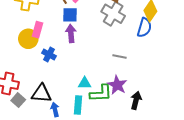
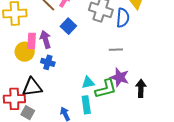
blue square: (70, 15) -> (68, 26), moved, turned -35
blue semicircle: (144, 28) -> (123, 18), moved
purple arrow: (71, 33) -> (46, 40), moved
black triangle: (41, 94) -> (32, 87), moved

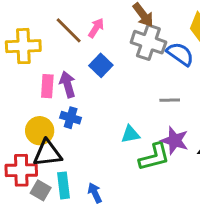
blue semicircle: (123, 18) -> (180, 54), turned -60
yellow circle: (25, 52) -> (40, 131), moved
cyan triangle: (88, 83) -> (130, 134), moved
cyan rectangle: (86, 105) -> (63, 185), moved

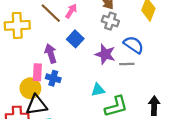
gray cross: (148, 42) -> (110, 21), size x0.7
blue semicircle: (180, 54) -> (134, 45), moved
pink rectangle: (47, 86) -> (37, 72), moved
purple star: (175, 141) -> (105, 54), moved

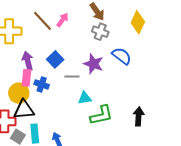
blue square: (75, 39) -> (55, 59), moved
purple arrow: (51, 53) -> (28, 61), moved
gray line: (127, 64) -> (72, 77), moved

